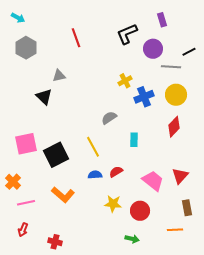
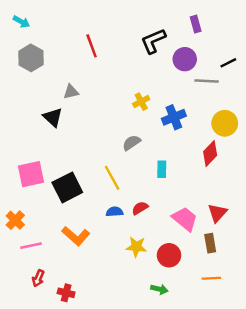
yellow cross: (125, 81) -> (141, 102), moved
yellow circle: (176, 95) -> (225, 123), moved
brown rectangle: (187, 208) -> (210, 243), moved
red arrow: (23, 230) -> (38, 278), moved

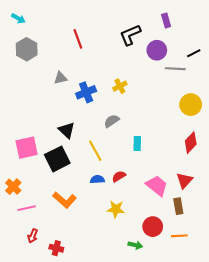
black triangle: (53, 117) -> (67, 130), moved
blue cross: (174, 117) -> (86, 92), moved
red diamond: (210, 154) -> (191, 143), moved
red circle: (169, 255) -> (153, 227), moved

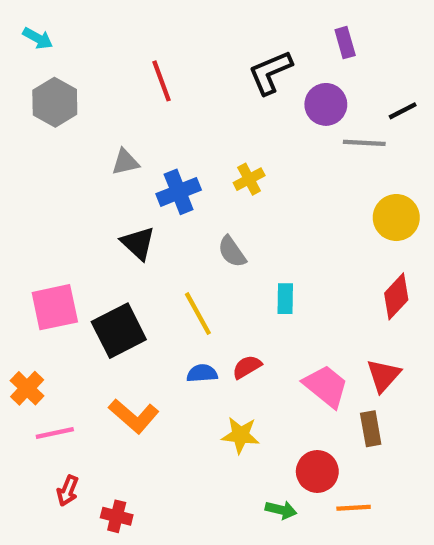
gray semicircle: (112, 121) -> (232, 252), turned -91
black triangle: (67, 130) -> (138, 243), moved
orange line: (179, 236) -> (354, 508), moved

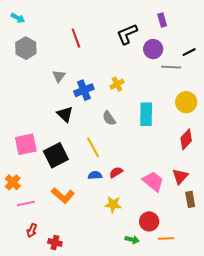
gray triangle: (125, 162) -> (59, 76), turned -40
cyan rectangle: (285, 299) -> (146, 114), moved, size x1.6
brown rectangle: (371, 429) -> (190, 199), moved

